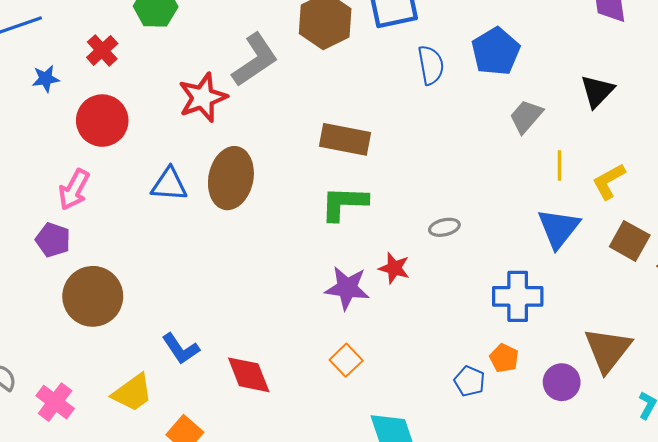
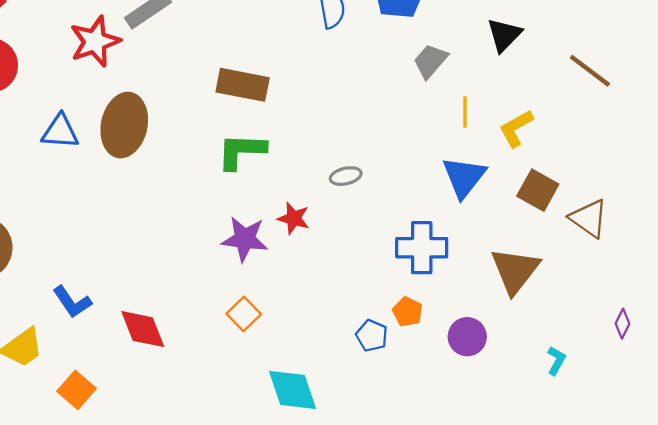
brown triangle: (608, 350) -> (515, 270), moved

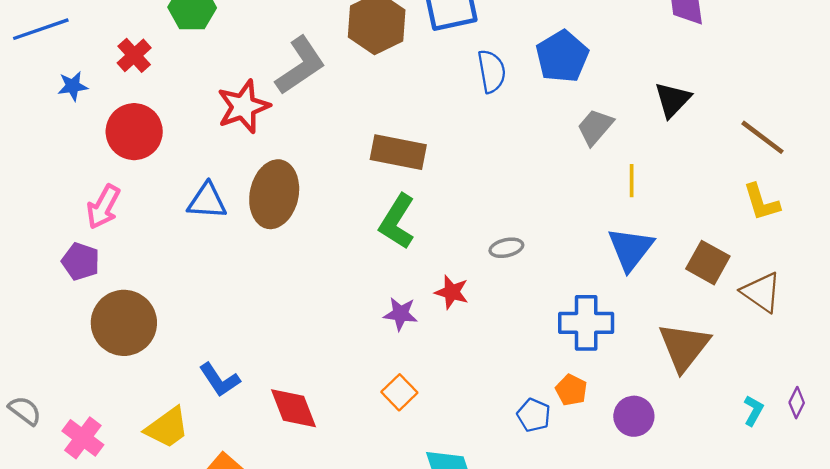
yellow L-shape: (516, 128) -> (761, 202), moved, turned -78
green L-shape: (241, 151) -> (397, 222), turned -60
purple star: (245, 239) -> (401, 314), size x0.7
cyan L-shape: (556, 361) -> (753, 411), moved

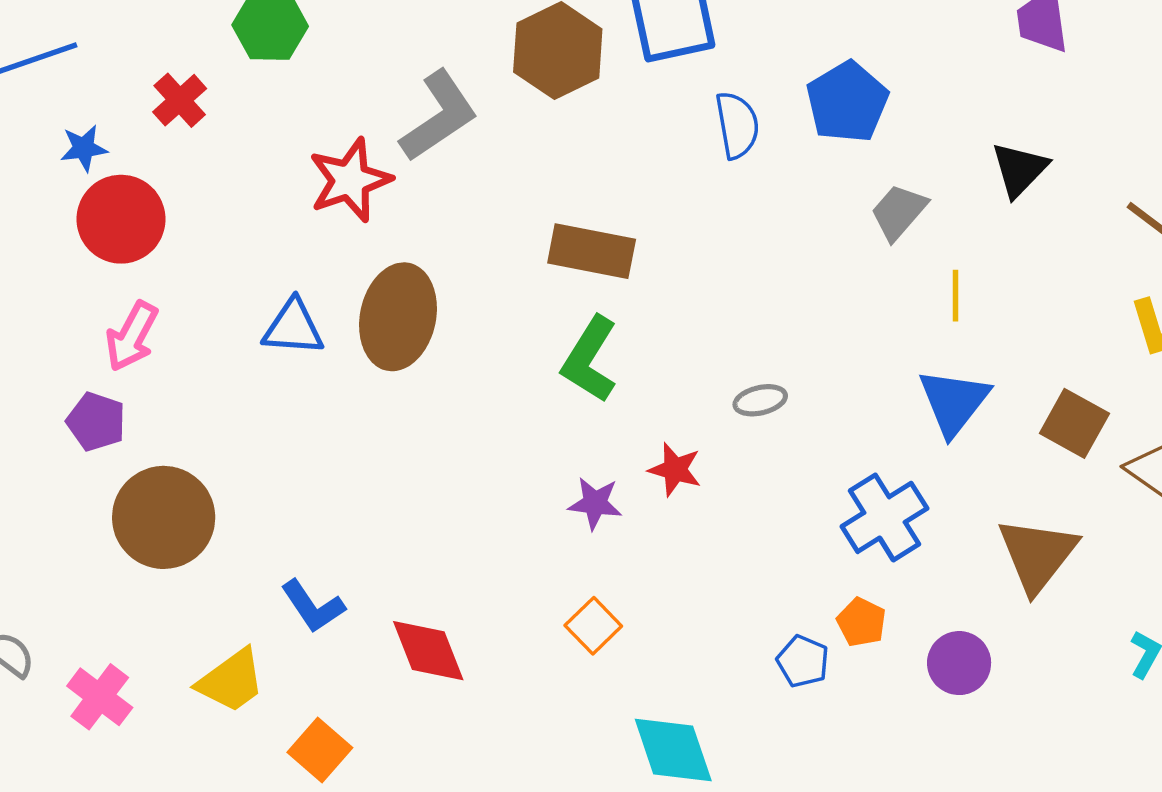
red circle: (134, 132) -> (121, 219), moved
blue cross: (586, 323) -> (884, 517), turned -32

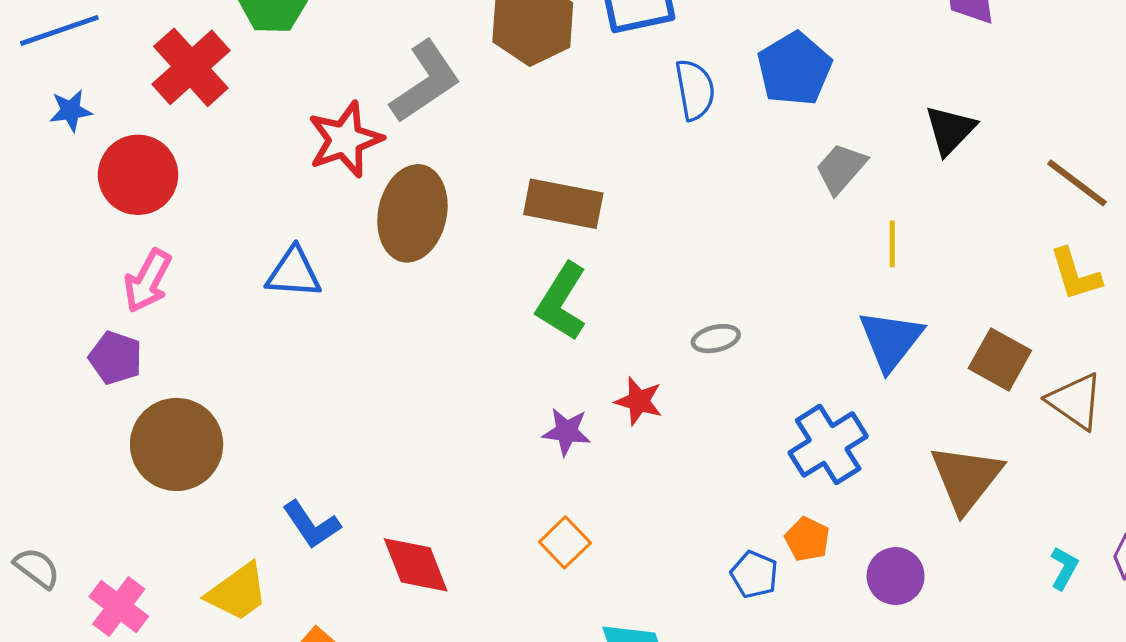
red cross: (180, 100) -> (191, 67), size x1.6
blue star: (84, 148) -> (71, 111), moved
brown ellipse: (398, 317) -> (412, 213), moved

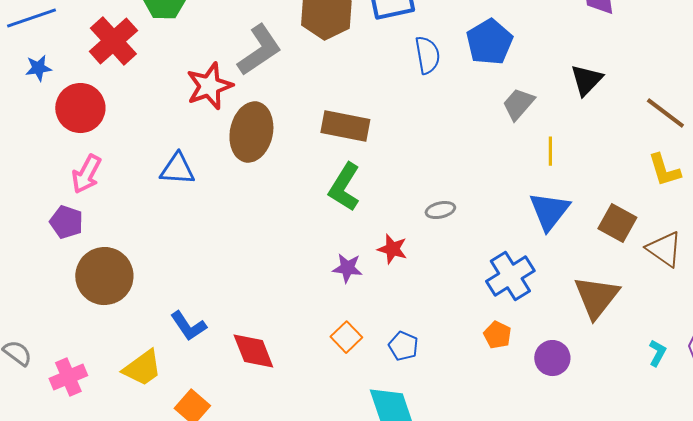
blue pentagon: (754, 574) -> (403, 346), moved
pink cross: (119, 607) -> (68, 377), turned 30

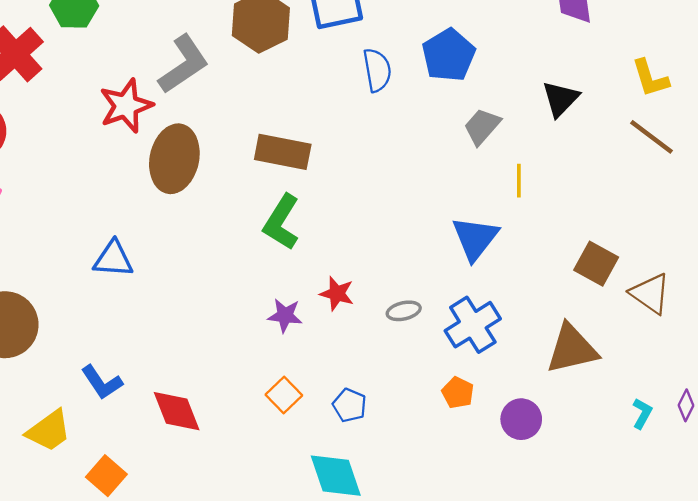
blue triangle: (177, 169) -> (113, 259), moved
yellow L-shape: (664, 170) -> (650, 78), moved
gray ellipse: (440, 210) -> (404, 311), moved
blue triangle: (549, 211) -> (475, 238), moved
brown triangle: (596, 297) -> (572, 349), turned 39

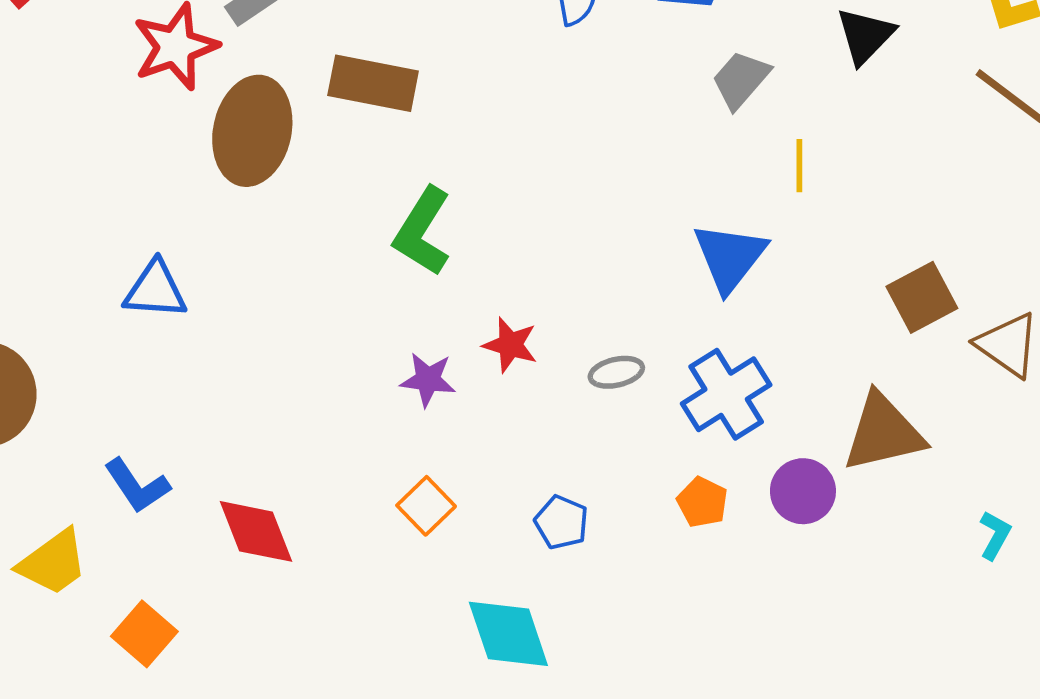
brown rectangle: (283, 152) -> (373, 83), moved
brown square: (596, 264) -> (922, 297), turned 33
blue pentagon: (350, 405) -> (561, 522), moved
purple circle: (521, 419) -> (803, 491), moved

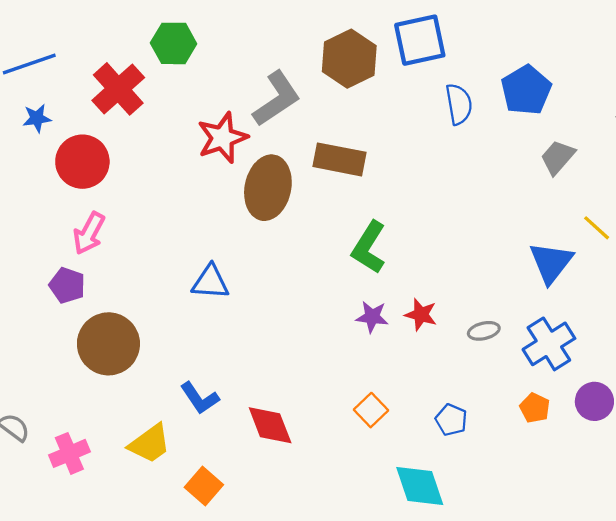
yellow line: (799, 166) -> (597, 228), moved, turned -48
purple star: (428, 380) -> (372, 317), moved

